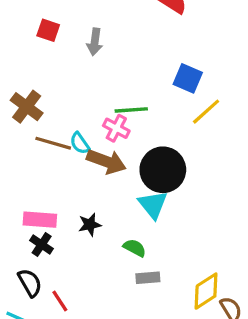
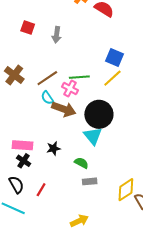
yellow line: (206, 112) -> (112, 78), moved
brown line: (53, 143) -> (47, 78), moved, turned -50
red line: (60, 301) -> (41, 190), moved, turned 64

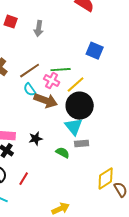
yellow line: (112, 78) -> (76, 85), moved
gray rectangle: (90, 181) -> (82, 144), moved

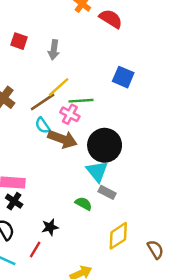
yellow line: (76, 85) -> (59, 87), moved
black star: (36, 139) -> (50, 227), moved
gray rectangle: (82, 144) -> (107, 192), turned 32
red line: (24, 179) -> (35, 249), moved
yellow diamond: (106, 179) -> (118, 236), moved

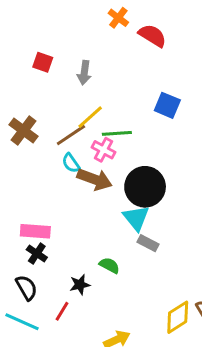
green semicircle: (83, 204) -> (109, 265), moved
yellow diamond: (118, 236) -> (178, 317), moved

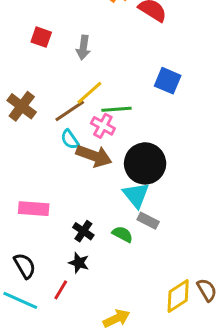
black cross: (37, 254) -> (83, 231), moved
green semicircle: (109, 265) -> (122, 234), moved
black star: (80, 285) -> (79, 263), turned 30

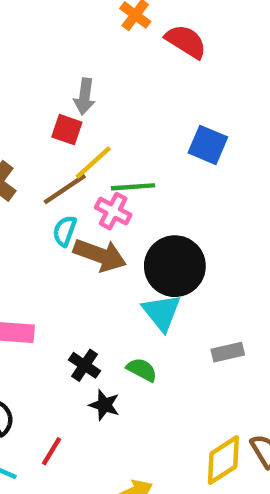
red square: (41, 37) -> (67, 130), moved
cyan semicircle: (70, 139) -> (65, 231), turned 55
gray rectangle: (148, 221) -> (228, 352), moved, turned -40
black star: (79, 263) -> (104, 405), moved

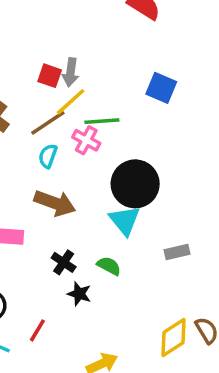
gray arrow: (85, 96) -> (71, 72), moved
brown arrow: (100, 255) -> (55, 203), moved

